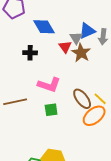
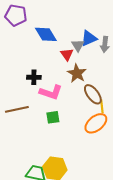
black cross: (30, 53) -> (34, 77), moved
brown star: (81, 53) -> (77, 73), moved
brown ellipse: (82, 99) -> (93, 94), moved
yellow line: (100, 99) -> (102, 106), turned 40

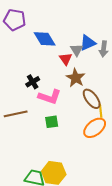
black cross: (34, 77) -> (33, 82), turned -32

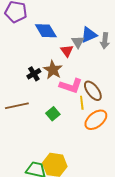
brown star: (76, 78) -> (53, 70), moved
pink L-shape: (50, 97) -> (71, 86), moved
yellow line: (101, 111) -> (82, 103), moved
green square: (52, 122) -> (53, 114), turned -32

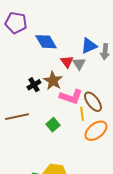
gray triangle: (78, 42) -> (79, 64), moved

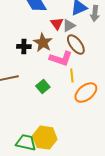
gray triangle: (79, 64) -> (69, 26), turned 32
black cross: (34, 85) -> (24, 47), turned 32
brown ellipse: (93, 102) -> (76, 45), moved

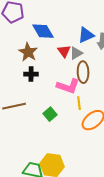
brown star: (43, 43) -> (28, 52), moved
brown ellipse: (76, 45) -> (83, 72), turned 35

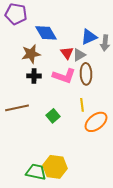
brown star: (28, 52) -> (31, 54), turned 30
pink L-shape: (68, 86) -> (64, 76), moved

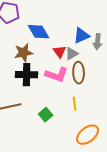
black cross: (34, 76) -> (27, 75), size x1.5
orange ellipse: (96, 122) -> (88, 135), moved

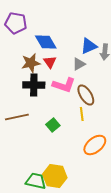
red triangle: (60, 52) -> (50, 62), moved
brown ellipse: (79, 73) -> (86, 95), moved, turned -30

